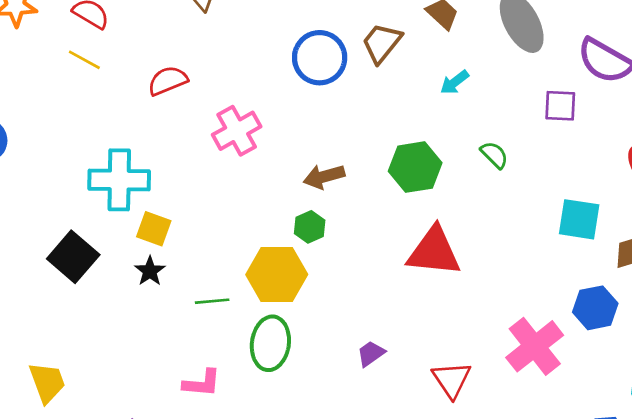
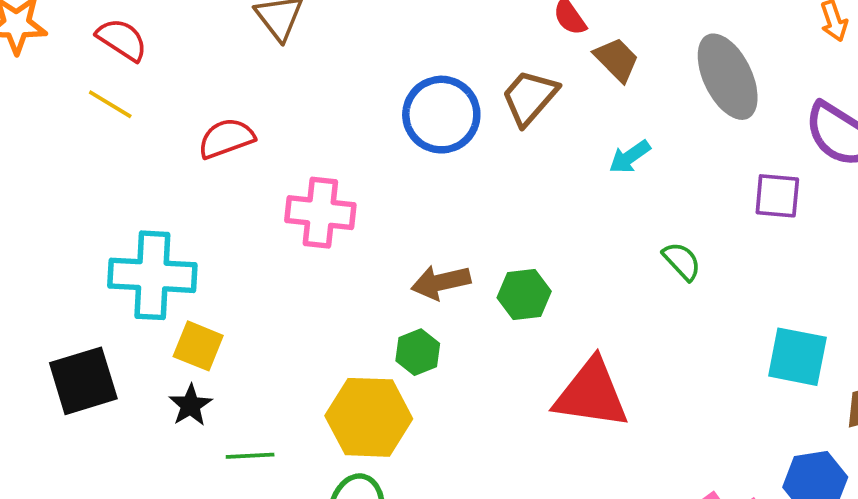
pink cross: (237, 131) -> (320, 213), turned 33
green hexagon: (415, 167) -> (524, 295), moved, size x0.7
black square: (73, 257) -> (83, 381), turned 30
green line: (212, 301) -> (250, 456), moved

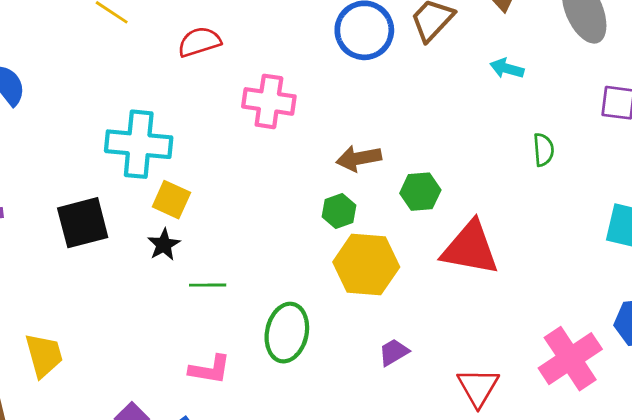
cyan arrow: (630, 157) -> (507, 68), turned 48
green semicircle: (682, 261) -> (543, 150), turned 36
green hexagon: (524, 295) -> (420, 192), moved
yellow hexagon: (369, 417) -> (366, 264), moved

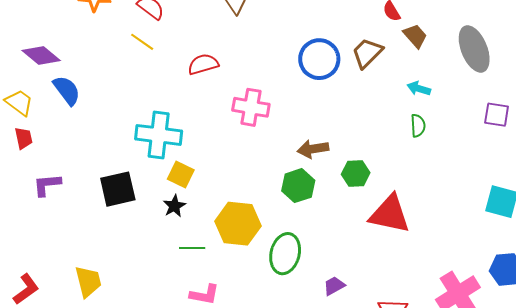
green semicircle: (543, 150) -> (418, 126), moved
green hexagon: (339, 211) -> (298, 186), size x1.4
yellow hexagon: (366, 264) -> (238, 224), moved
green line: (208, 285) -> (192, 248), moved
green ellipse: (287, 333) -> (285, 254), moved

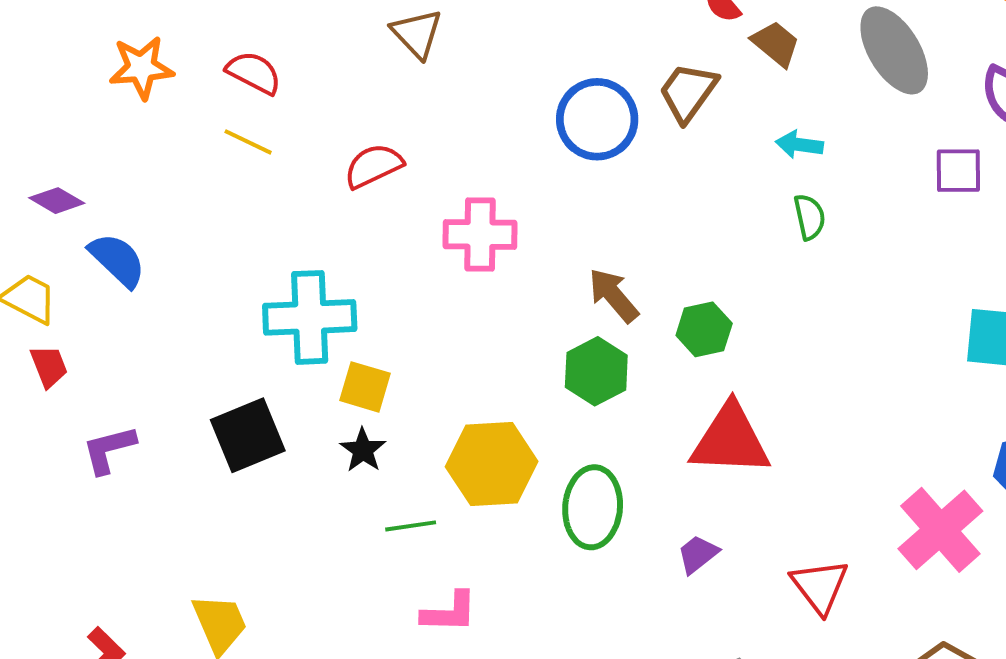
purple diamond: (41, 55) -> (57, 201), size x0.7
brown arrow: (313, 149) -> (613, 295), turned 68
red triangle: (390, 214) -> (730, 440), moved

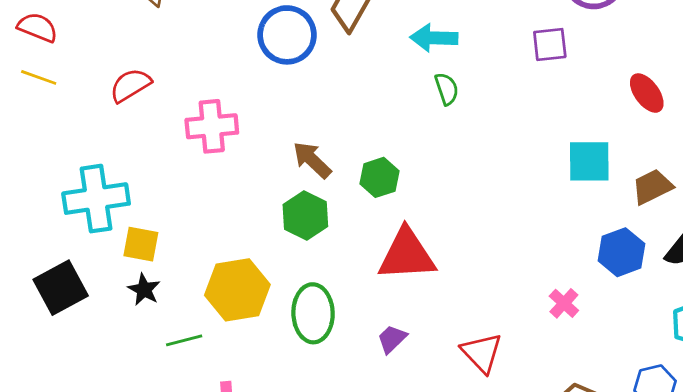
cyan arrow: (799, 145) -> (434, 38), size x1.4
pink cross: (940, 530) -> (564, 303), size x0.5

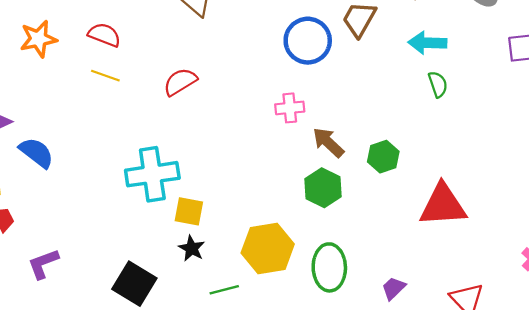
pink cross: (212, 126) -> (290, 108), moved, size x0.7
red triangle: (407, 255) -> (443, 205), moved
black square: (61, 288) -> (134, 284), moved, turned -30

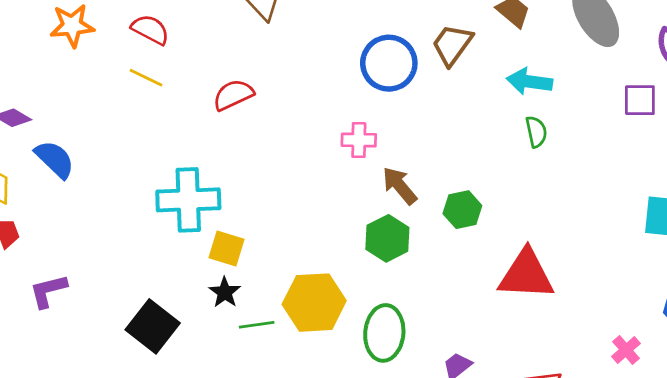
green line: (224, 290) -> (257, 325), moved

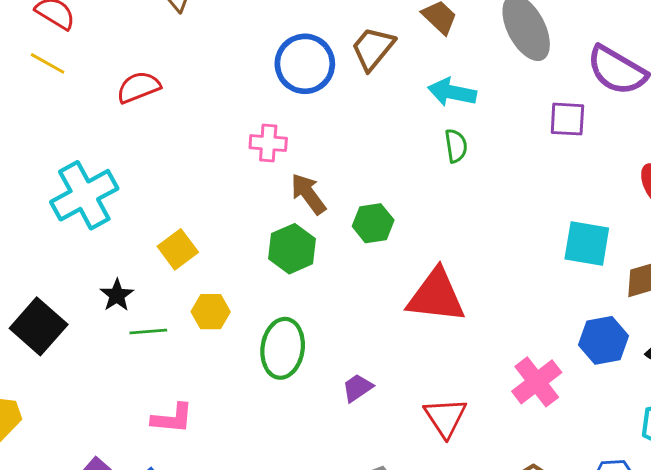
cyan cross: (188, 200) -> (84, 195), turned -30
yellow square: (226, 248) -> (178, 249), moved, turned 33
yellow hexagon: (314, 303) -> (211, 312), size x0.6
pink cross: (626, 350) -> (537, 382), size x1.6

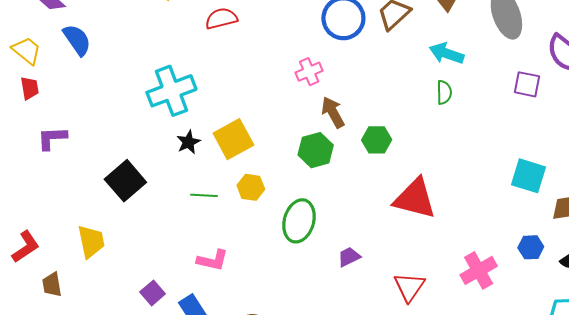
pink cross: (268, 143) -> (309, 72), turned -35
yellow square: (178, 249) -> (233, 139), size x1.4
black star: (117, 295) -> (188, 142), moved
blue hexagon: (603, 340) -> (531, 247), size x0.7

